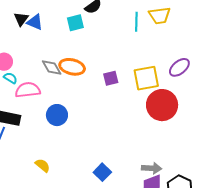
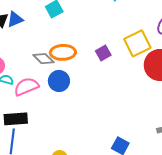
blue triangle: (35, 22) -> (15, 19), turned -30
blue circle: (57, 115) -> (59, 81), moved

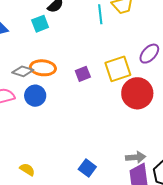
gray diamond: (43, 59) -> (23, 71), turned -35

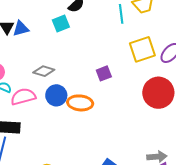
orange ellipse: (43, 68) -> (80, 103), moved
yellow square: (118, 69) -> (142, 49), moved

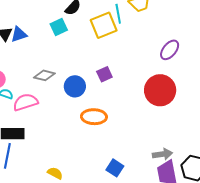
yellow square: (142, 49) -> (104, 25), moved
blue circle: (56, 95) -> (75, 86), moved
orange ellipse: (80, 103) -> (94, 117), moved

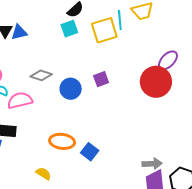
cyan square: (59, 27) -> (69, 29), moved
red circle: (160, 90) -> (156, 82), moved
orange ellipse: (94, 117) -> (62, 141), moved
blue square: (115, 168) -> (90, 152), moved

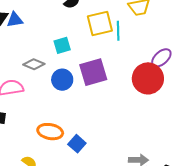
cyan line: (120, 20) -> (118, 31), moved
cyan square: (69, 29) -> (62, 45), moved
purple square: (101, 79) -> (93, 72), size x1.8

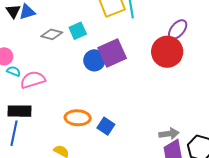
gray diamond: (34, 64) -> (52, 34), moved
blue circle: (62, 80) -> (94, 60), moved

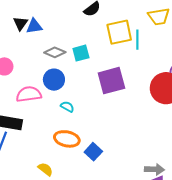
blue circle: (94, 60) -> (54, 80), moved
cyan semicircle: (14, 71) -> (67, 107), moved

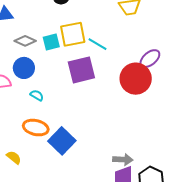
yellow square: (119, 32) -> (73, 34), moved
cyan line: (137, 40) -> (98, 44), moved, turned -60
blue square: (93, 152) -> (62, 141), size x1.5

